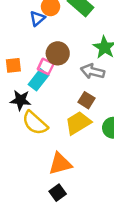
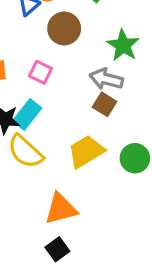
brown circle: (58, 53) -> (64, 28), moved
cyan rectangle: (39, 80) -> (27, 114), moved
brown square: (87, 100) -> (105, 104), moved

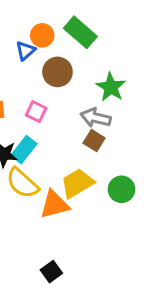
orange triangle: (61, 209) -> (54, 205), moved

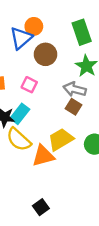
green rectangle: (80, 32) -> (82, 32), moved, turned 30
blue triangle: (25, 51) -> (21, 38), size x1.5

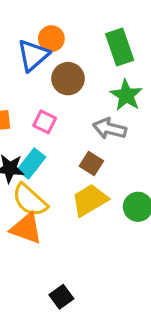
brown square: (73, 107) -> (91, 164), moved
orange triangle: (43, 156) -> (26, 228), moved, turned 35

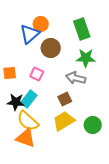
green star: (126, 95) -> (86, 58), turned -30
brown square: (91, 164) -> (65, 99), turned 32

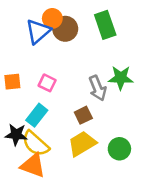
brown circle: (51, 48) -> (65, 29), moved
green star: (86, 58) -> (121, 78), moved
gray arrow: (76, 78) -> (97, 88), turned -126
black star: (16, 102) -> (16, 135), moved

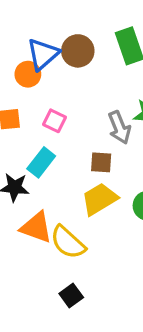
orange circle: (52, 18) -> (28, 74), moved
brown square: (83, 115) -> (101, 162), turned 30
yellow semicircle: (36, 144) -> (68, 242), moved

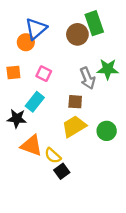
brown circle: (78, 51) -> (77, 34), moved
yellow semicircle: (68, 242) -> (53, 156), size x0.7
black square: (71, 296) -> (62, 171), moved

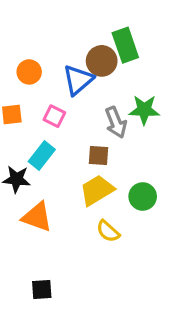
blue triangle: (36, 29) -> (78, 80), moved
yellow semicircle: (53, 156) -> (108, 231), moved
black square: (62, 171) -> (42, 290), moved, turned 32

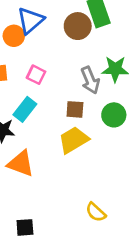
blue triangle: (78, 80) -> (30, 21), moved
green circle: (143, 197) -> (114, 115), moved
yellow semicircle: (108, 231) -> (96, 212), moved

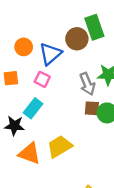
blue triangle: (30, 21) -> (50, 54), moved
brown square: (75, 109) -> (92, 108), moved
yellow trapezoid: (74, 140) -> (60, 147), moved

